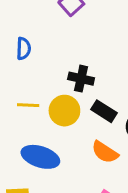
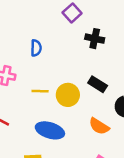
black cross: (81, 79) -> (95, 39), moved
black rectangle: (104, 111) -> (98, 84), moved

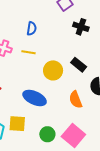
yellow line: (40, 91) -> (29, 52), moved
orange semicircle: (99, 126) -> (76, 100), turned 30

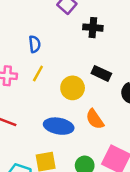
yellow line: (29, 52) -> (38, 73), turned -56
orange semicircle: (76, 100) -> (95, 119), moved

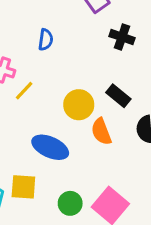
yellow line: (38, 73) -> (24, 91), moved
orange semicircle: (95, 119) -> (101, 132), moved

